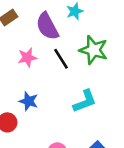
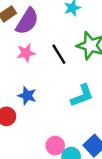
purple semicircle: (47, 26) -> (27, 21), moved, turned -120

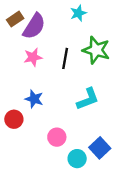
black line: (59, 54) -> (65, 58), turned 42
pink circle: (55, 146) -> (57, 137), moved

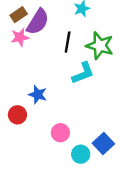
pink star: (33, 57) -> (20, 37), moved
black line: (65, 58) -> (68, 42), moved
cyan L-shape: (88, 99) -> (83, 73), moved

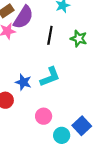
green star: (100, 46) -> (79, 39), size x0.7
cyan L-shape: (83, 73) -> (50, 77), moved

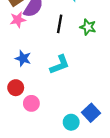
blue star: (23, 82) -> (23, 58), moved
pink circle: (44, 116) -> (31, 103), moved

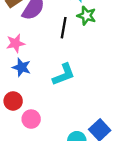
pink star: (18, 20) -> (16, 43), moved
green star: (88, 27) -> (86, 16), moved

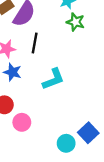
black line: (64, 28) -> (35, 43), moved

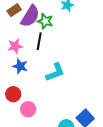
green star: (75, 22) -> (45, 21), moved

